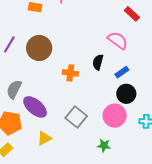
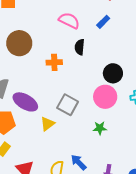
pink semicircle: (118, 40) -> (69, 21), moved
blue rectangle: (122, 72) -> (103, 22), moved
yellow triangle: (44, 138) -> (48, 124), moved

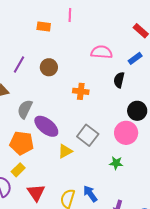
pink semicircle: (69, 21) -> (102, 52), turned -30
brown circle: (19, 43) -> (49, 67), size x0.7
black semicircle: (80, 47) -> (119, 80), moved

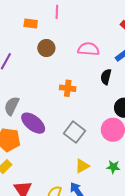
brown circle: (49, 67) -> (46, 48), moved
yellow triangle: (65, 151) -> (82, 166), moved
green star: (116, 163) -> (113, 167), moved

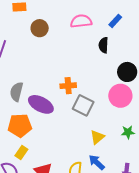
orange cross: (68, 88) -> (68, 86), moved

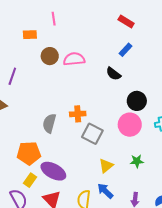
pink semicircle: (81, 21) -> (74, 59), moved
black semicircle: (103, 45) -> (113, 74), turned -56
gray semicircle: (17, 92) -> (49, 123), moved
purple ellipse: (41, 104) -> (53, 171), moved

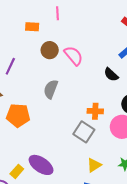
pink semicircle: (74, 59) -> (74, 56), turned 50
orange cross: (78, 114) -> (95, 111), moved
gray semicircle: (49, 123) -> (51, 89), moved
orange pentagon: (29, 153) -> (18, 115), moved

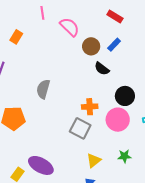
orange rectangle: (32, 27) -> (16, 37), moved, turned -56
brown circle: (50, 50) -> (91, 46), moved
pink semicircle: (74, 56) -> (70, 27), moved

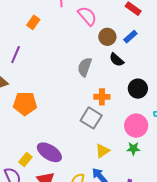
gray semicircle: (43, 89) -> (85, 67), moved
pink circle: (118, 120) -> (136, 126), moved

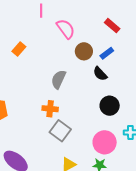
orange rectangle: (33, 22) -> (19, 49), moved
black semicircle: (117, 60) -> (100, 74), moved
orange cross: (102, 97) -> (50, 109), moved

